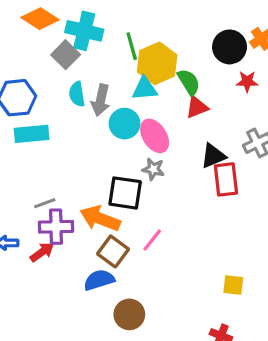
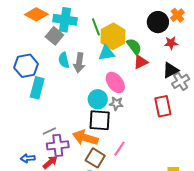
cyan circle: (125, 124) -> (98, 99), moved
cyan rectangle: (32, 134) -> (37, 88), turned -65
black triangle: (213, 156) -> (171, 70), moved

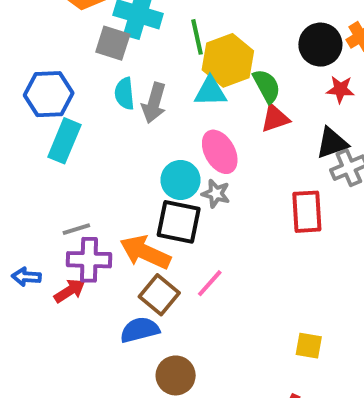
gray square: (54, 36) -> (113, 43), turned -30

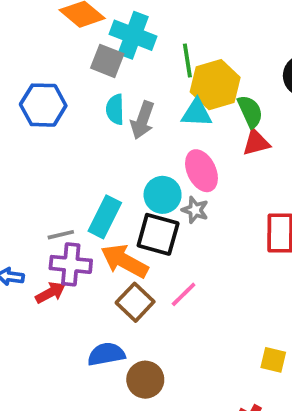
cyan rectangle: (64, 141) -> (105, 217), moved
blue semicircle: (140, 330) -> (106, 354), moved

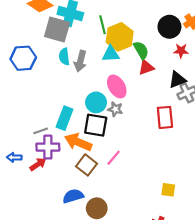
gray square: (107, 61) -> (57, 30), size x1.4

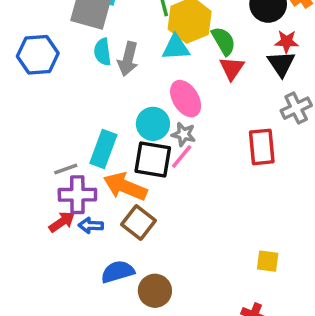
red triangle: (146, 67) -> (232, 68), turned -35
black triangle: (177, 80) -> (281, 64), moved, turned -42
blue arrow: (14, 157) -> (91, 225), moved
pink line: (114, 158) -> (182, 156), moved

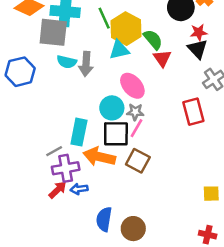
cyan semicircle: (103, 52) -> (67, 62), turned -60
brown square: (138, 222) -> (138, 161), moved
blue semicircle: (118, 272) -> (104, 219), turned -55

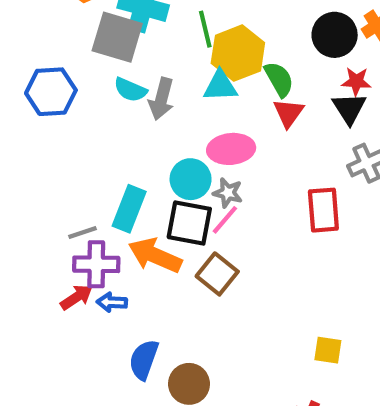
pink ellipse: (132, 86) -> (231, 149), turned -65

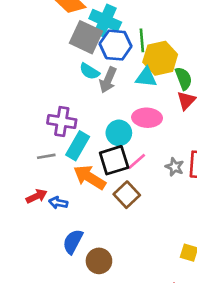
blue hexagon: (51, 92) -> (116, 45), moved
gray star: (228, 193) -> (175, 167), moved
black square: (189, 223) -> (114, 160), turned -36
purple cross: (96, 264) -> (62, 121), moved

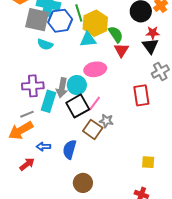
gray arrow: (108, 80) -> (62, 88), moved
gray star: (175, 167) -> (106, 121), moved
orange arrow: (90, 177) -> (21, 130), moved, turned -50
red arrow: (37, 196) -> (27, 164), moved
blue semicircle: (73, 242) -> (70, 149), moved

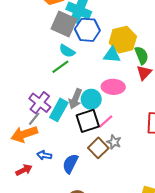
green line: (79, 13) -> (60, 67), moved, turned 60
purple cross: (33, 86) -> (40, 103), moved, turned 30
gray line: (27, 114) -> (34, 119), turned -40

